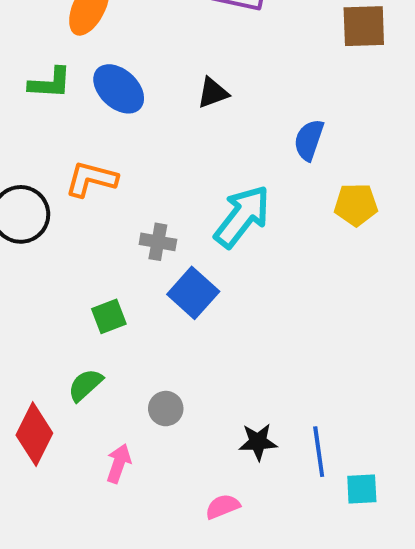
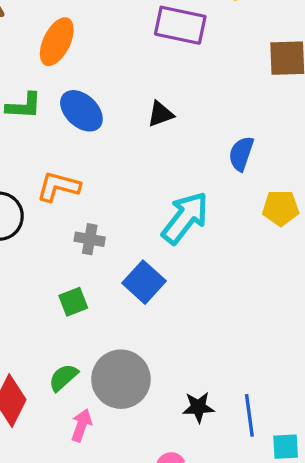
gray cross: (158, 242) -> (90, 239), moved
green semicircle: (85, 385) -> (63, 378), moved
gray circle: (166, 409) -> (121, 379), size x2.0

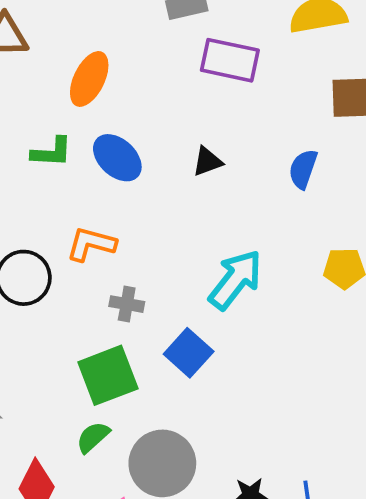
blue semicircle: (241, 154) -> (303, 169), moved
green square: (73, 302) -> (108, 375), size x1.8
green semicircle: (63, 378) -> (93, 437), moved

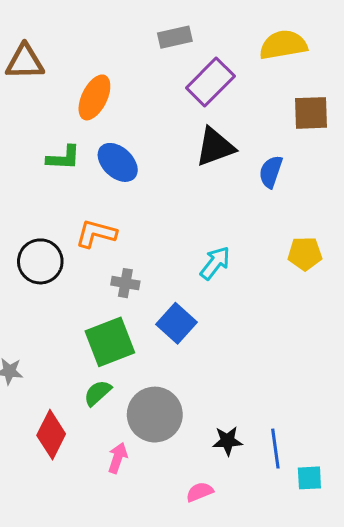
purple rectangle: (230, 60) -> (210, 82), turned -57
black triangle: (207, 161) -> (215, 147), moved, size x1.6
cyan arrow: (235, 280) -> (215, 263), size x0.7

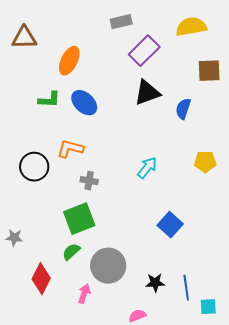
blue square: (176, 323) -> (170, 225), moved

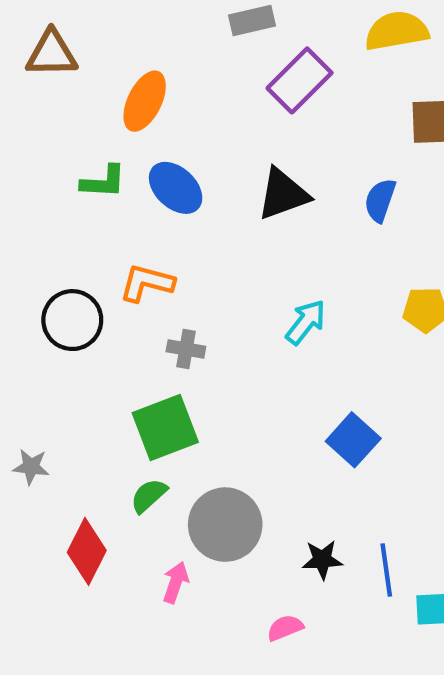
black triangle: (147, 93) -> (283, 194), moved

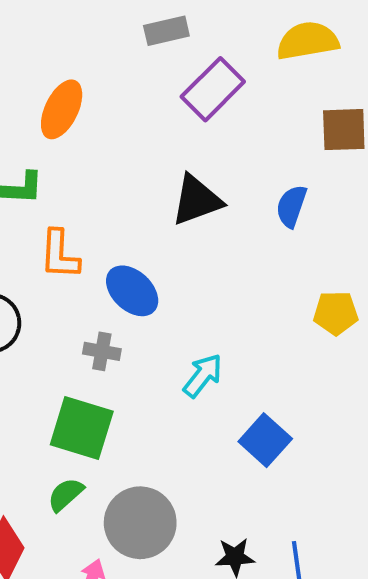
blue ellipse: (176, 188) -> (132, 291), moved
orange L-shape: (147, 283) -> (60, 255), moved, turned -102
cyan arrow: (306, 322) -> (203, 376), moved
green square: (165, 427) -> (82, 428), turned 38

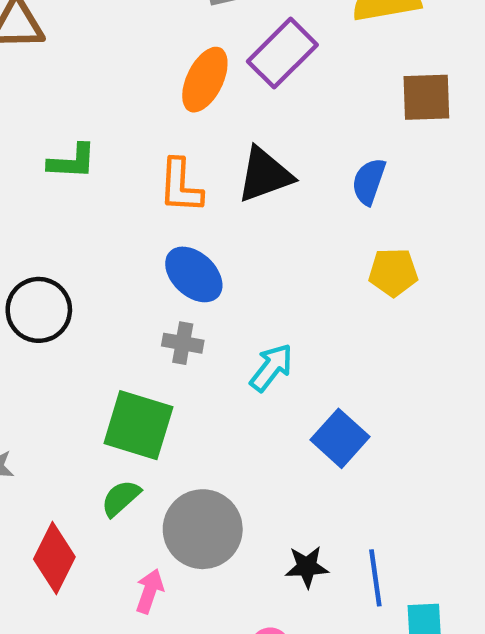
orange ellipse: (62, 109) -> (205, 80), moved
orange L-shape: (60, 255) -> (181, 186), moved
yellow pentagon: (336, 313) -> (393, 272), moved
gray cross: (102, 351) -> (183, 343), moved

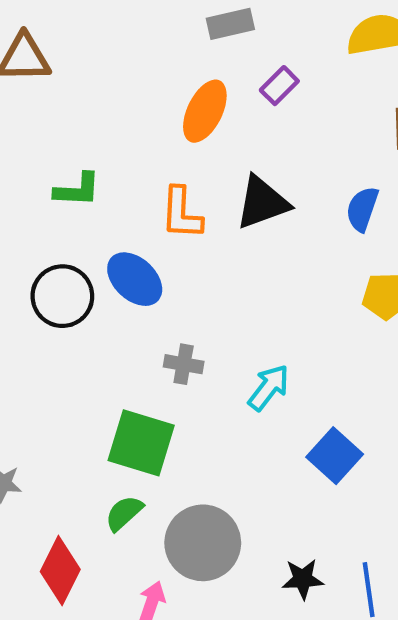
purple rectangle: (282, 53) -> (279, 86), size x0.6
blue ellipse: (194, 274) -> (135, 279), moved
black circle: (39, 310) -> (62, 296), moved

